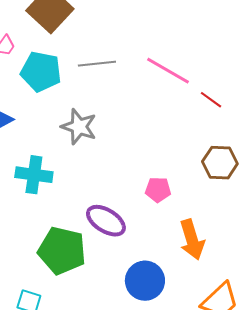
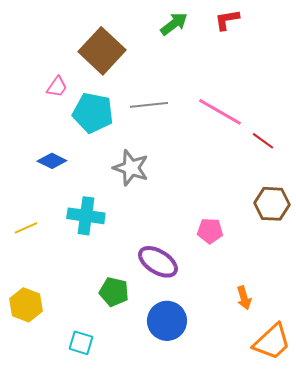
orange arrow: (192, 240) -> (244, 298), moved, size x0.6
green pentagon: (62, 251) -> (114, 292), size x0.6
blue circle: (145, 281) -> (167, 321), moved

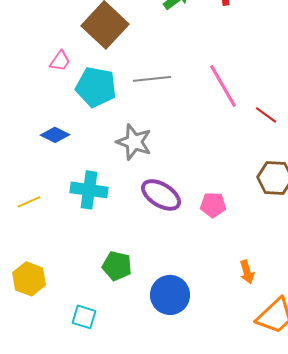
pink line: (220, 112) -> (223, 86), turned 30
purple ellipse: (158, 262) -> (161, 195), moved

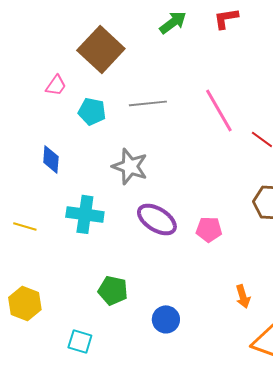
cyan pentagon: (96, 87) -> (92, 111), size x0.7
blue diamond: (55, 135) -> (51, 159), turned 68
yellow line: (29, 202) -> (25, 226), turned 40
blue circle: (170, 295) -> (166, 319), size x0.7

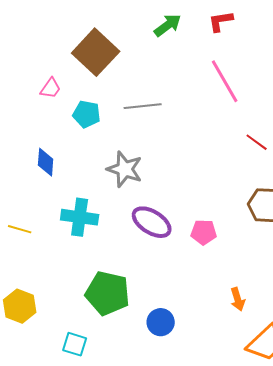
pink line: (219, 110) -> (225, 81), moved
green pentagon: (113, 290) -> (108, 293), size x1.5

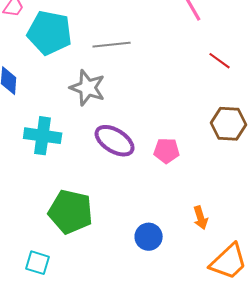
gray line: (143, 106) -> (112, 45), moved
cyan pentagon: (87, 114) -> (50, 33), size x1.6
blue circle: (161, 322) -> (149, 237), moved

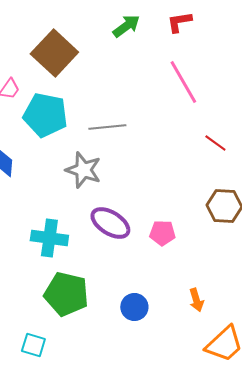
cyan cross: (43, 136) -> (49, 238), moved
blue circle: (149, 237) -> (134, 307), moved

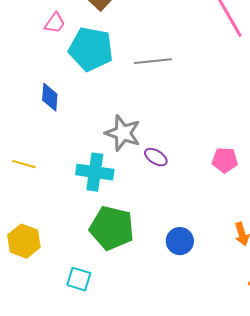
gray star: (83, 170) -> (123, 133), moved
purple ellipse: (110, 223) -> (156, 157), size x0.6
pink pentagon: (162, 233) -> (225, 160), moved

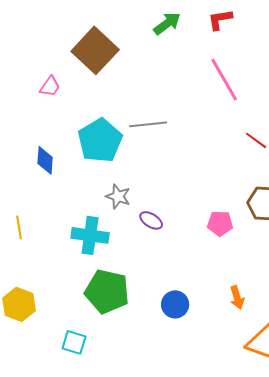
cyan pentagon: (91, 49) -> (100, 140), moved, turned 30
gray star: (123, 133) -> (118, 196), size x0.7
yellow line: (24, 164) -> (19, 227), turned 65

